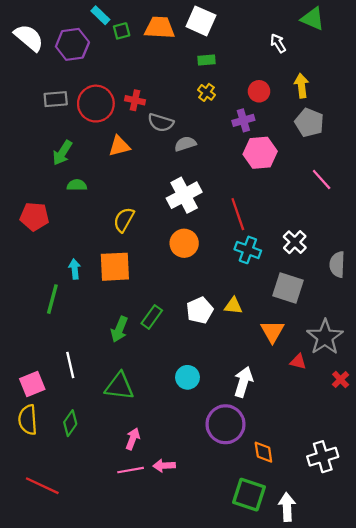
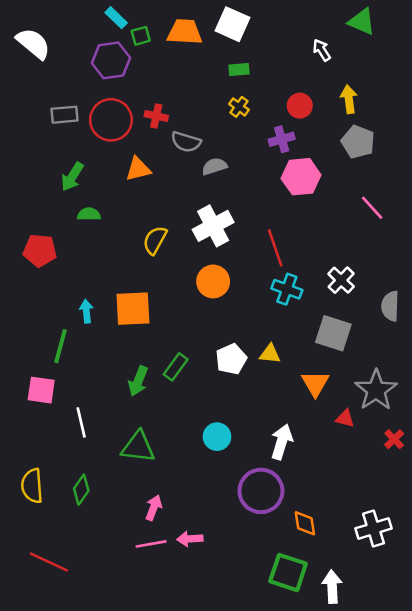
purple hexagon: (72, 44) -> (111, 60), moved
yellow semicircle: (124, 220) -> (155, 240), moved
pink square: (32, 384) -> (41, 390), moved, turned 30

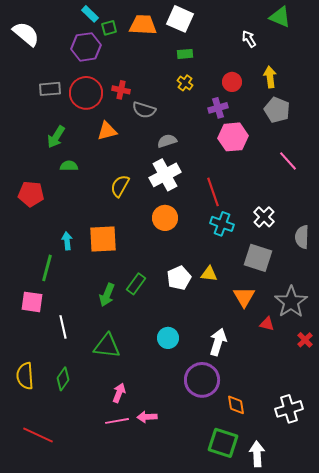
gray semicircle: (214, 166) -> (167, 141), moved

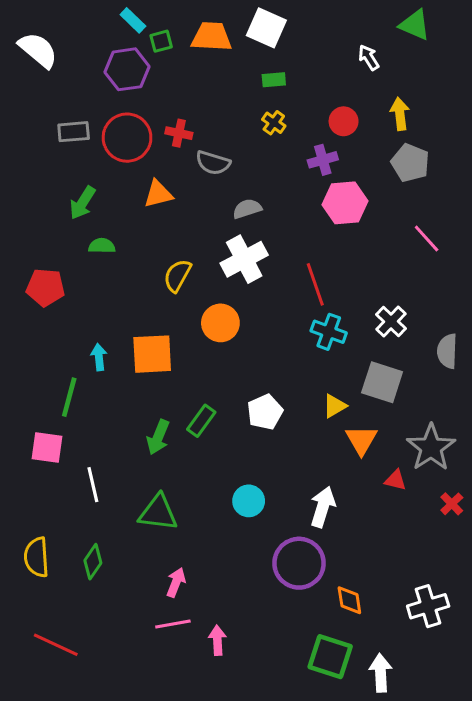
orange circle: (165, 218) -> (220, 323), moved
yellow triangle: (209, 274) -> (335, 406), moved, turned -36
pink arrow: (147, 417) -> (217, 640), moved, turned 90

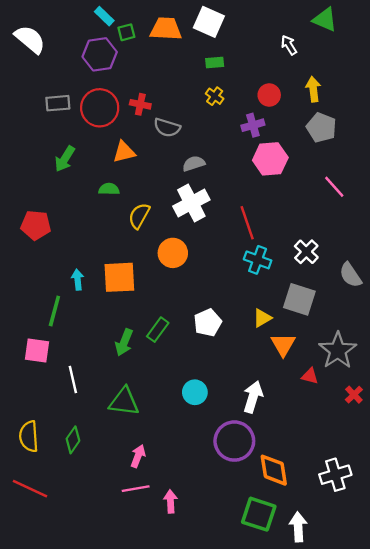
green semicircle: (102, 246) -> (109, 189), moved
gray semicircle: (447, 351) -> (350, 275), turned -36
orange diamond: (349, 600) -> (274, 470), size x1.4
red line: (56, 645) -> (30, 489), moved

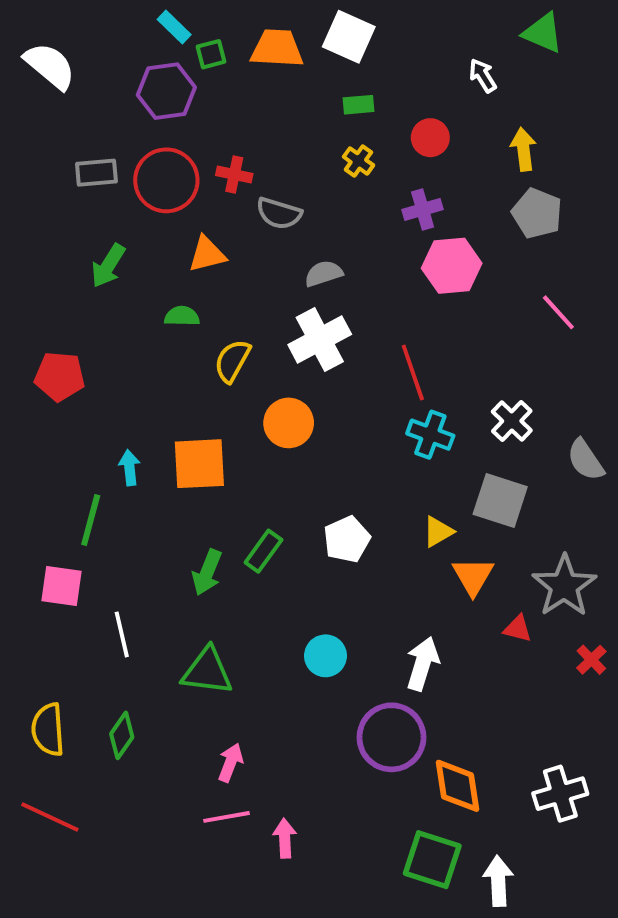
red circle: (269, 95) -> (430, 138), moved

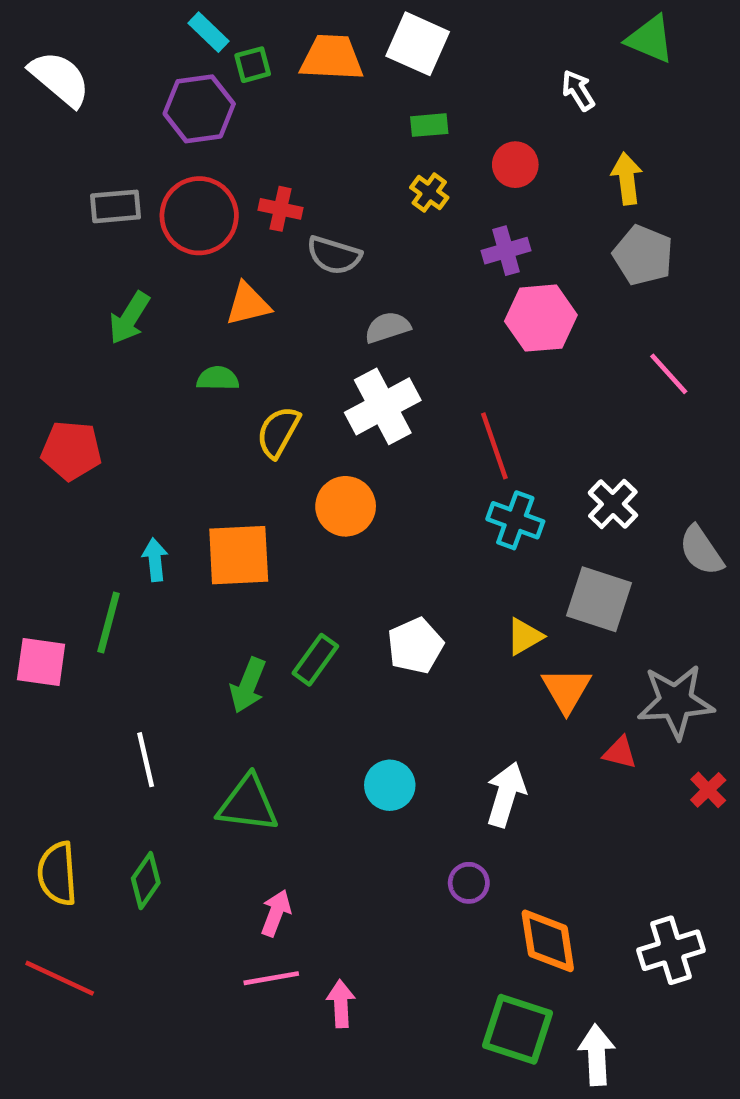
pink square: (62, 586) -> (41, 662), moved
gray star: (564, 586) -> (676, 702), turned 30
purple circle: (391, 737) -> (469, 883), size x0.5

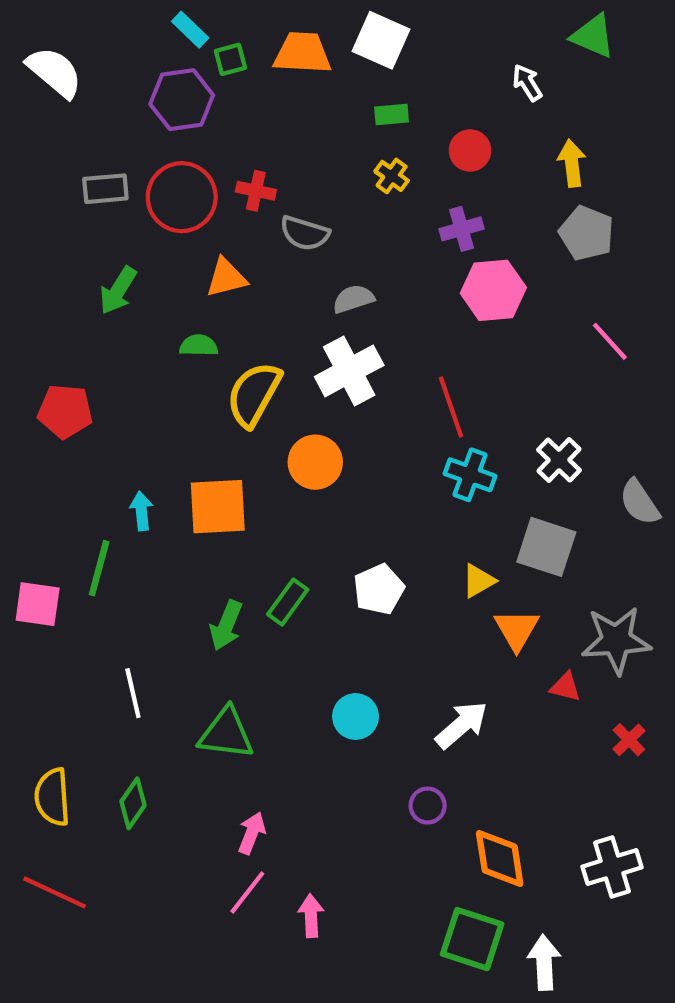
yellow semicircle: (278, 432) -> (254, 394), size x1.4
red cross: (708, 790) -> (629, 740), moved
white arrow: (506, 795) -> (462, 725), turned 32
pink line: (271, 978) -> (247, 892), turned -42

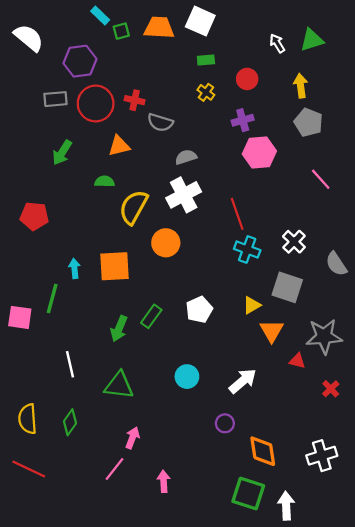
green triangle: (593, 36) -> (312, 40), moved, turned -40
purple hexagon: (182, 100) -> (80, 61), moved
pink line: (247, 892) -> (115, 469), moved

